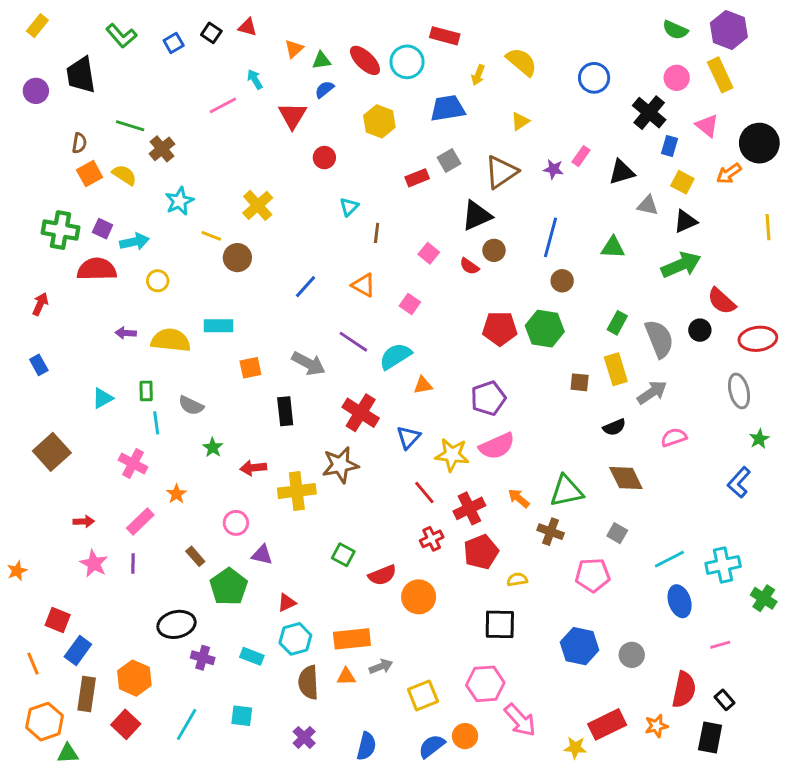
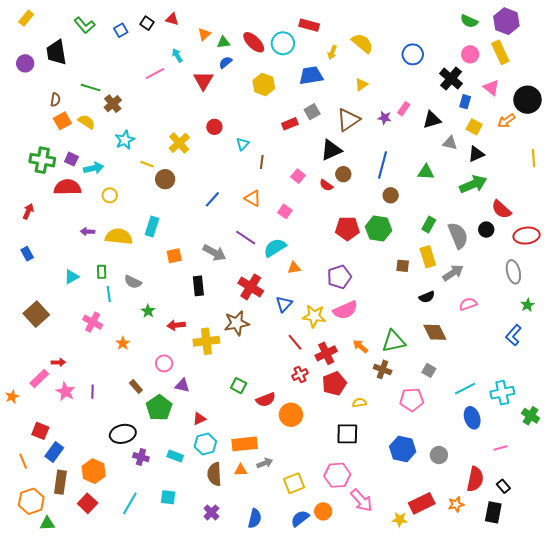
red circle: (324, 158) -> (214, 127), moved
cyan rectangle: (219, 326) -> (152, 227), turned -72
pink rectangle: (140, 521) -> (39, 379), moved

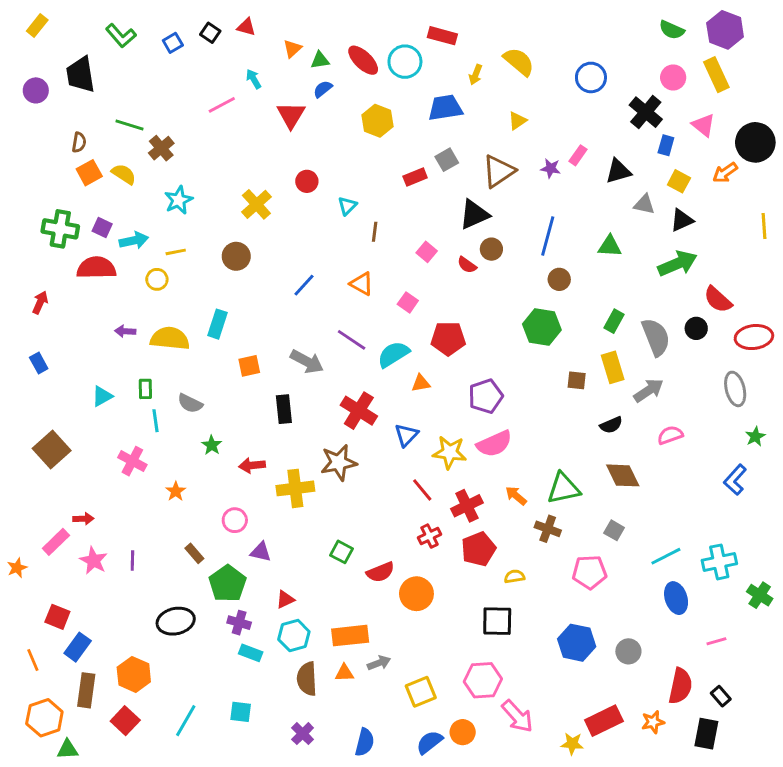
yellow line: (147, 164) -> (176, 252), moved, turned -32
red pentagon: (347, 229) -> (448, 338), moved
purple cross: (141, 457) -> (239, 623), moved

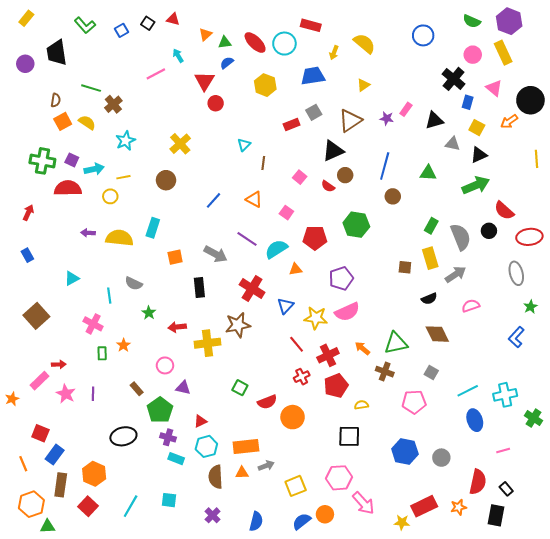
blue circle: (591, 77) -> (423, 35), moved
red circle: (307, 181) -> (216, 103), moved
green hexagon: (542, 327) -> (356, 225), moved
green rectangle: (145, 389) -> (102, 353), moved

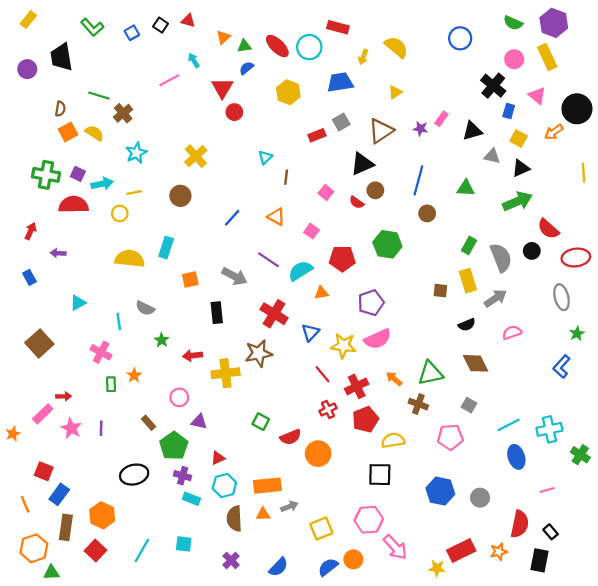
purple arrow: (88, 233) -> (58, 253), moved
yellow semicircle: (361, 405) -> (393, 440), size x1.5
blue semicircle: (256, 521) -> (278, 567), turned 30

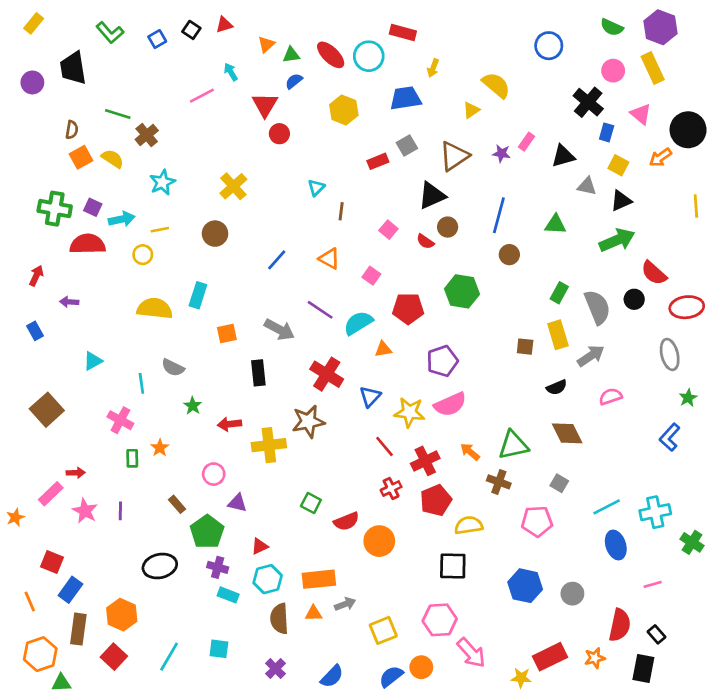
red triangle: (188, 21) -> (224, 25), turned -32
yellow semicircle: (396, 47) -> (496, 85), moved

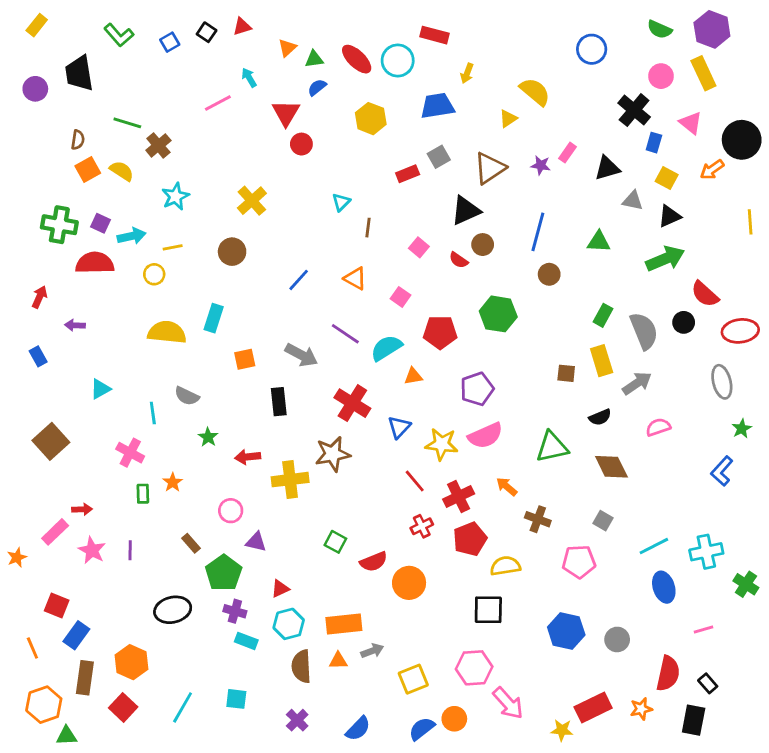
green triangle: (513, 445) -> (552, 447), moved

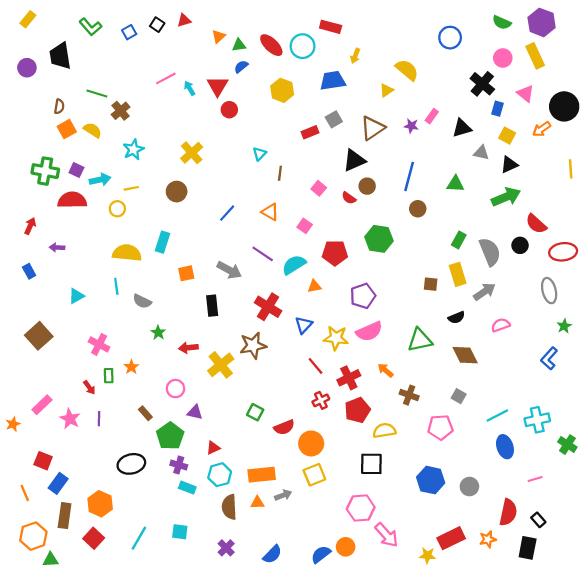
cyan arrow: (249, 77) -> (189, 88), moved
cyan line: (153, 413) -> (116, 286), moved
yellow cross: (290, 480) -> (221, 365), turned -32
red arrow: (82, 509) -> (89, 387), moved, turned 56
yellow square: (413, 679) -> (314, 475), moved

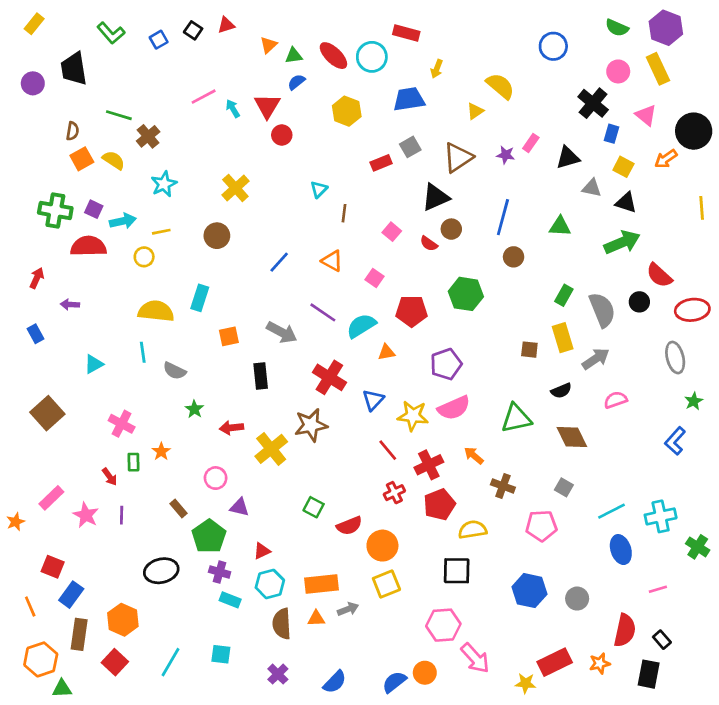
black triangle: (509, 165) -> (626, 203), turned 42

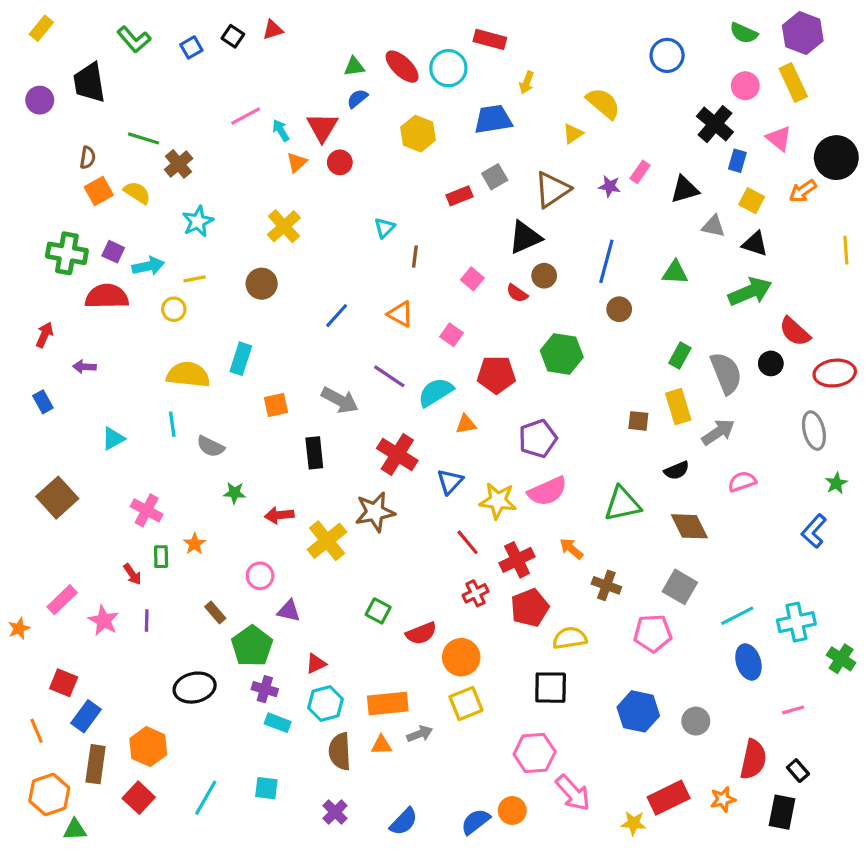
orange triangle: (269, 45) -> (297, 162), moved
green star: (194, 409) -> (234, 493), turned -30
gray square: (564, 487) -> (680, 587), size x1.5

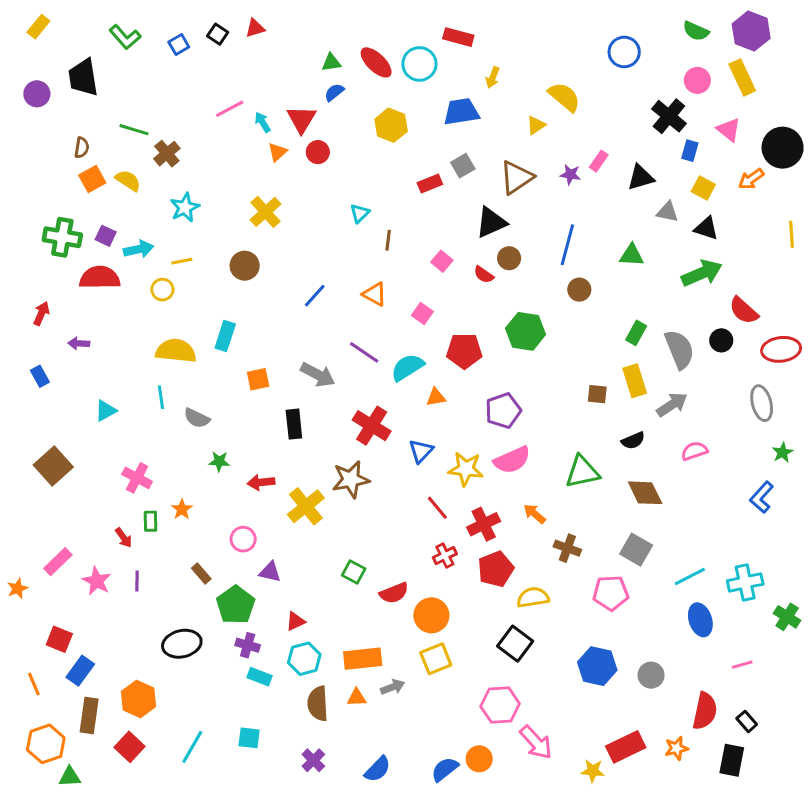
black square: (551, 688) -> (515, 644), turned 36

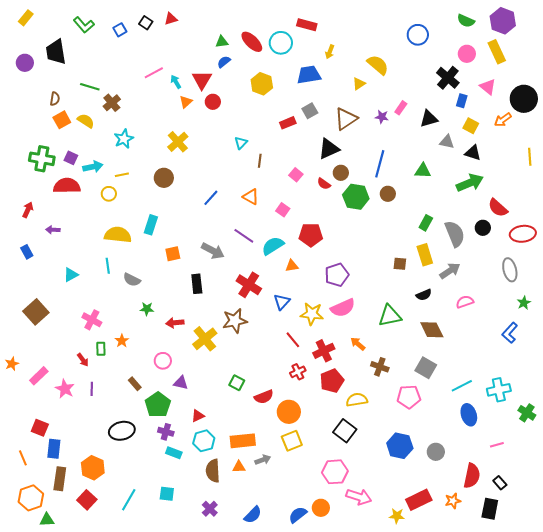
green hexagon: (526, 331) -> (356, 197), moved
orange star: (17, 588) -> (12, 364), moved
blue rectangle: (80, 671) -> (54, 449), turned -30
pink arrow: (536, 742) -> (359, 497), turned -30

